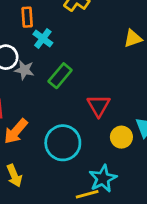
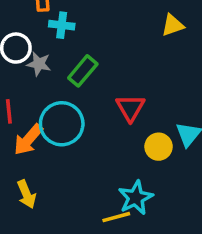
cyan cross: (43, 39) -> (62, 25), turned -30
cyan circle: (63, 143) -> (62, 124), moved

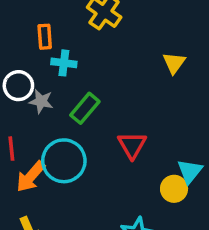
yellow triangle: (173, 25) -> (174, 63), turned -35
yellow circle: (159, 147) -> (174, 189), moved

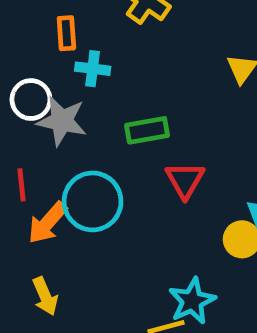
gray star: (41, 101) -> (62, 121), size x1.5
green rectangle: (85, 108) -> (147, 130), moved, turned 40

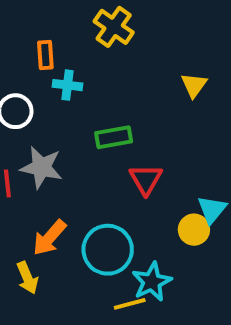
gray star: (62, 121) -> (41, 167), moved
cyan circle: (93, 201) -> (108, 250), moved
orange arrow: (48, 223) -> (49, 238), moved

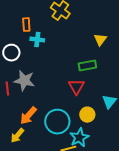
green rectangle: (114, 137) -> (87, 66), moved
yellow circle: (194, 230) -> (87, 115), moved
yellow arrow: (27, 278) -> (17, 136), turned 63

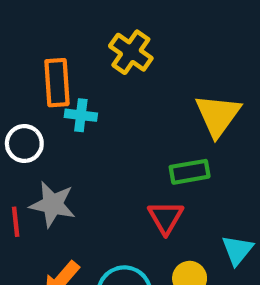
orange rectangle: (26, 25) -> (57, 83), size x1.5
yellow triangle: (100, 40) -> (218, 115), size x1.6

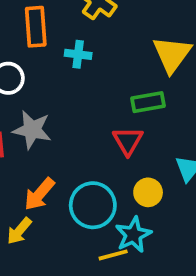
cyan cross: (81, 115) -> (78, 54), moved

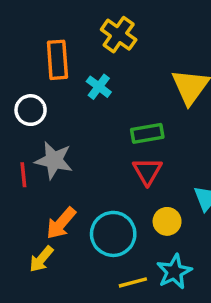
cyan cross: (78, 54) -> (99, 87), turned 30
green rectangle: (148, 102) -> (147, 133), moved
cyan star: (133, 235) -> (174, 272), moved

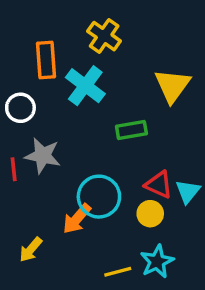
cyan cross: (99, 87) -> (85, 86), size x1.6
red triangle: (147, 171) -> (159, 185), moved, turned -36
orange arrow: (61, 223) -> (77, 219), moved
cyan circle: (113, 234) -> (99, 197), moved

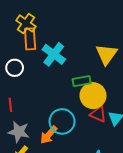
yellow cross: (104, 36) -> (26, 23), moved
gray star: (43, 156) -> (19, 132), moved
yellow circle: (150, 214) -> (93, 96), moved, size x1.6

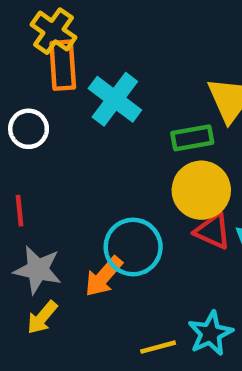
green rectangle: (82, 81) -> (192, 138), moved

